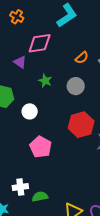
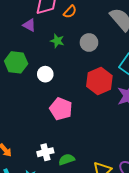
orange semicircle: (82, 58) -> (70, 12), moved

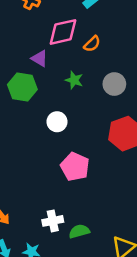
green hexagon: (16, 62) -> (22, 87), moved

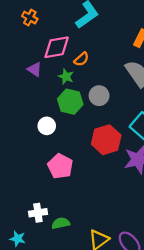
green star: (74, 80) -> (66, 77), moved
green hexagon: (22, 87) -> (70, 102), moved

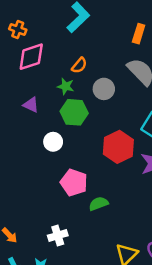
pink diamond: (57, 47) -> (31, 57), moved
purple triangle: (35, 69) -> (31, 105), moved
gray circle: (99, 96) -> (104, 89), moved
green semicircle: (61, 223) -> (98, 204), moved

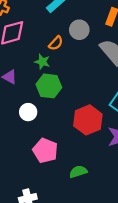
gray circle: (104, 89) -> (79, 30), moved
green semicircle: (98, 204) -> (78, 172), moved

